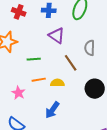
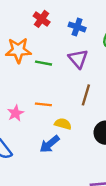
green line: (34, 59) -> (44, 63), moved
brown line: (71, 63) -> (86, 95), turned 36
yellow semicircle: (57, 83) -> (63, 124), moved

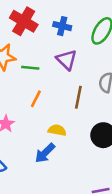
red cross: (42, 19) -> (24, 21), size x1.5
orange line: (43, 104) -> (36, 99), moved, turned -63

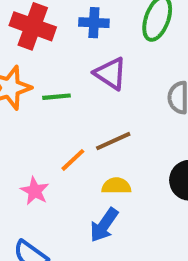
brown line: (78, 97) -> (113, 141), moved, turned 65
orange line: (36, 99) -> (73, 160), moved, turned 30

